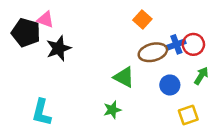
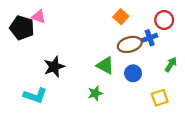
red circle: (193, 44) -> (164, 20), moved
black star: (59, 48) -> (54, 67), moved
blue circle: (170, 85) -> (133, 73), moved
cyan L-shape: (42, 112) -> (35, 96), turned -85

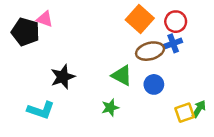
orange square: (121, 17) -> (140, 19), size x1.5
red circle: (164, 20) -> (176, 22), moved
green arrow: (171, 64) -> (199, 109), moved

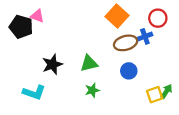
red circle: (176, 22) -> (158, 18), moved
green triangle: (122, 75) -> (89, 63), moved, turned -42

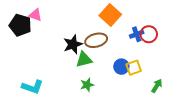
red circle: (158, 18) -> (149, 34), moved
brown ellipse: (126, 43) -> (96, 40), moved
black star: (52, 64) -> (73, 44), moved
yellow square: (155, 95) -> (134, 68), moved

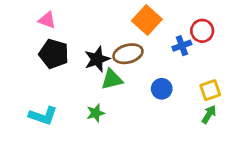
black pentagon: (20, 25) -> (54, 54), moved
red circle: (149, 34) -> (202, 31), moved
yellow square: (134, 68) -> (210, 90), moved
green star: (87, 85) -> (96, 113), moved

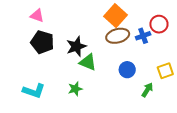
brown ellipse: (128, 54) -> (118, 36), moved
green triangle: (112, 79) -> (88, 62), turned 36
green arrow: (209, 114) -> (147, 90), moved

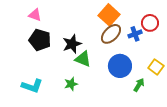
brown ellipse: (118, 36) -> (111, 34), turned -30
blue circle: (127, 70) -> (120, 66), size x1.5
yellow square: (165, 71) -> (156, 67), turned -35

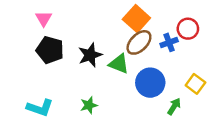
pink triangle: (35, 15) -> (44, 19), turned 40
green triangle: (83, 59) -> (119, 64), moved

